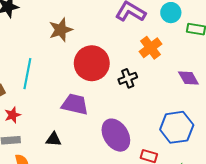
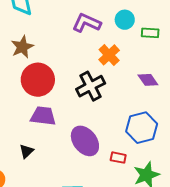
red circle: (92, 63) -> (38, 80), moved
black cross: (128, 78) -> (91, 86), size x1.6
black triangle: (54, 139) -> (26, 151), turned -42

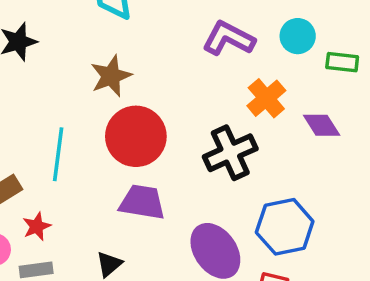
purple diamond: (148, 80) -> (322, 125), moved
blue hexagon: (142, 128) -> (285, 227), moved

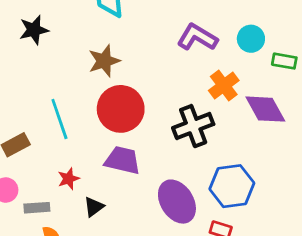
purple diamond: (322, 125) -> (265, 109), size x1.4
cyan line: (58, 154) -> (59, 119), turned -30
red star: (37, 226) -> (68, 179), moved

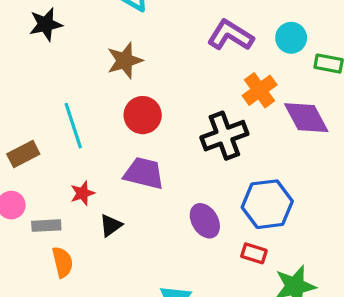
red circle: (121, 109) -> (143, 115), size x0.7
purple ellipse: (177, 202) -> (205, 221), size x0.7

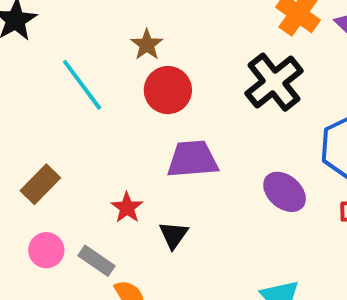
brown star: (125, 61) -> (147, 45), moved, size x0.7
cyan line: (73, 126) -> (82, 85), moved
gray rectangle: (46, 226) -> (97, 261), turned 56

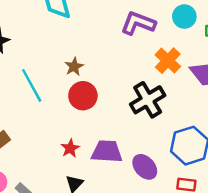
purple trapezoid: (193, 159) -> (107, 151), moved
red star: (127, 208) -> (70, 148), moved

